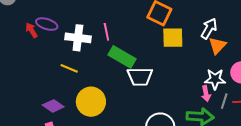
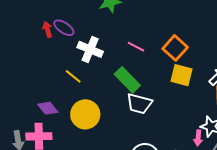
pink line: (106, 32) -> (136, 47), moved, turned -66

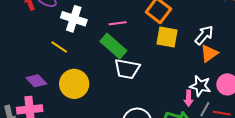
pink line: (136, 47) -> (118, 23), moved, turned -30

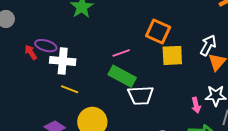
white cross: (74, 19) -> (63, 61), moved
pink arrow: (189, 98) -> (196, 105), moved

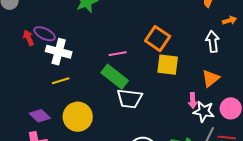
white arrow: (208, 45) -> (213, 41), moved, turned -45
yellow line: (70, 89) -> (61, 81), turned -48
pink arrow: (196, 105) -> (193, 100), moved

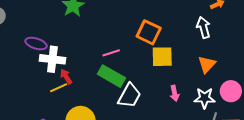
red arrow: (29, 38) -> (66, 77), moved
white trapezoid: (130, 99) -> (129, 96), turned -60
pink arrow: (193, 100) -> (175, 93), moved

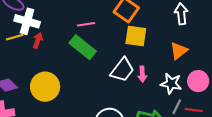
red arrow: (66, 77) -> (38, 41), turned 42
yellow line: (59, 88) -> (15, 37), moved
white trapezoid: (129, 96) -> (122, 70), moved

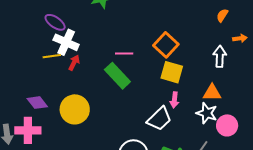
orange triangle: (179, 51) -> (212, 93), turned 30
white trapezoid: (122, 70) -> (159, 119), moved
pink arrow: (142, 74) -> (174, 100), moved
white star: (171, 84) -> (207, 113), moved

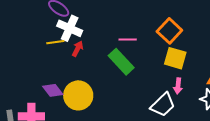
purple diamond: (37, 103) -> (53, 90), moved

